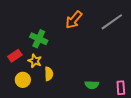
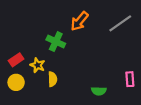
green cross: (39, 39) -> (56, 42), moved
yellow circle: (23, 80) -> (16, 82), moved
pink rectangle: (121, 88) -> (130, 79), moved

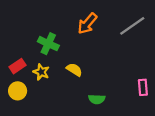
green cross: (56, 42) -> (48, 44), moved
yellow semicircle: (53, 79) -> (74, 70), moved, turned -56
green semicircle: (99, 91) -> (97, 99), moved

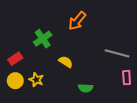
gray line: (132, 26) -> (117, 53), moved, turned 50
green cross: (48, 44) -> (43, 39), turned 30
yellow star: (41, 72) -> (36, 80), moved

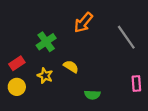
gray line: (117, 53) -> (126, 37), moved, turned 40
yellow star: (36, 80) -> (45, 76), moved

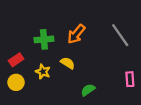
orange arrow: (83, 23) -> (76, 34), moved
green cross: (46, 42) -> (44, 39), turned 30
green semicircle: (92, 95) -> (88, 90), turned 144

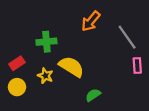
orange arrow: (76, 34) -> (91, 21), moved
yellow semicircle: (68, 63) -> (71, 67), size x1.6
pink rectangle: (130, 79) -> (137, 65), moved

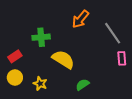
yellow star: (45, 76) -> (40, 84), moved

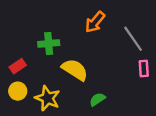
yellow star: (40, 84) -> (47, 98), size x1.5

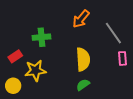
yellow semicircle: (75, 70) -> (83, 59), moved, turned 55
yellow circle: (18, 91) -> (13, 86), moved
yellow star: (47, 98) -> (35, 71), moved, turned -30

